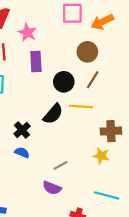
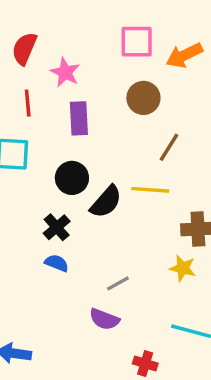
brown circle: (87, 52) -> (143, 98), moved
black circle: (64, 82) -> (72, 178), moved

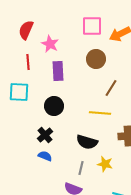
black semicircle: (106, 202) -> (87, 142), moved, turned 65
yellow star: (183, 268) -> (105, 164), moved
gray line: (118, 283) -> (81, 168), turned -48

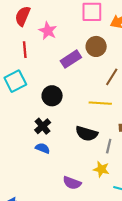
purple rectangle: (58, 71) -> (71, 59), moved, turned 60
cyan square: (19, 92) -> (15, 81), turned -30
yellow star: (105, 164) -> (101, 169), moved
gray line: (81, 168) -> (109, 146), moved

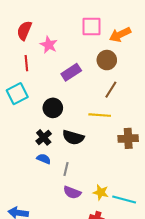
brown circle: (96, 46) -> (107, 60), moved
black semicircle: (87, 134) -> (73, 137), moved
gray line: (109, 146) -> (66, 169), moved
yellow star: (101, 169) -> (101, 192), moved

